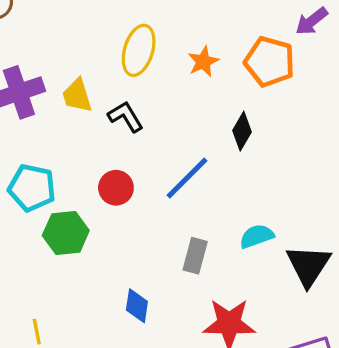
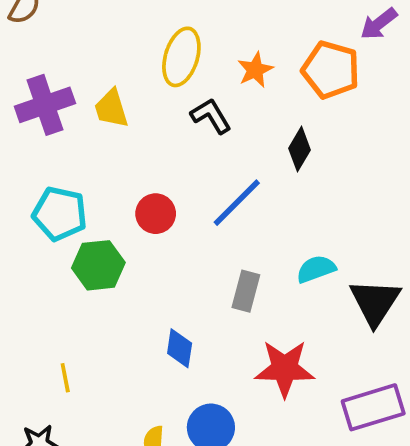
black L-shape: (126, 117) -> (211, 116), moved

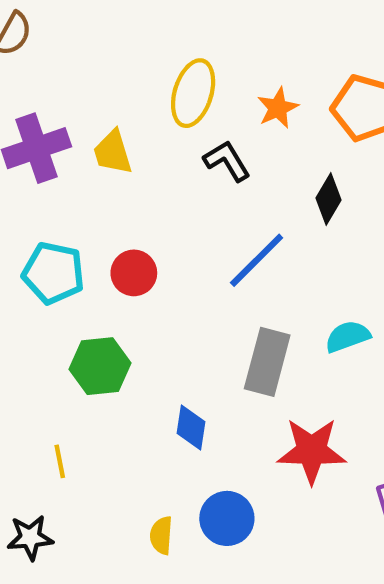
red circle: (156, 214) -> (134, 273), moved
green hexagon: (98, 265) -> (100, 366), moved
gray rectangle: (246, 291) -> (267, 362), size x1.4

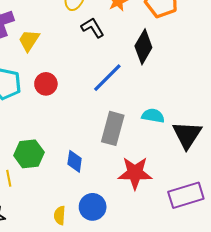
yellow trapezoid: (113, 152) -> (29, 40), moved, turned 50
black diamond: (329, 199) -> (143, 47), size x1.4
cyan semicircle: (348, 336) -> (153, 116), turned 30
green hexagon: (100, 366) -> (29, 154), moved

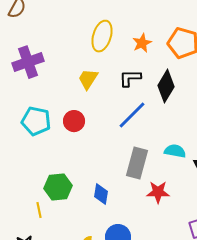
black L-shape: (93, 28) -> (130, 78), moved, turned -60
yellow trapezoid: (29, 40) -> (88, 79), moved
red star: (135, 173) -> (158, 192), moved, size x0.7

